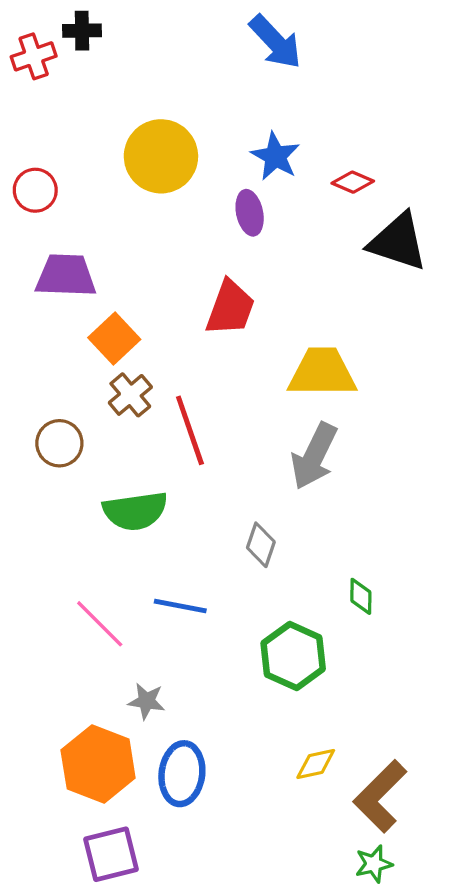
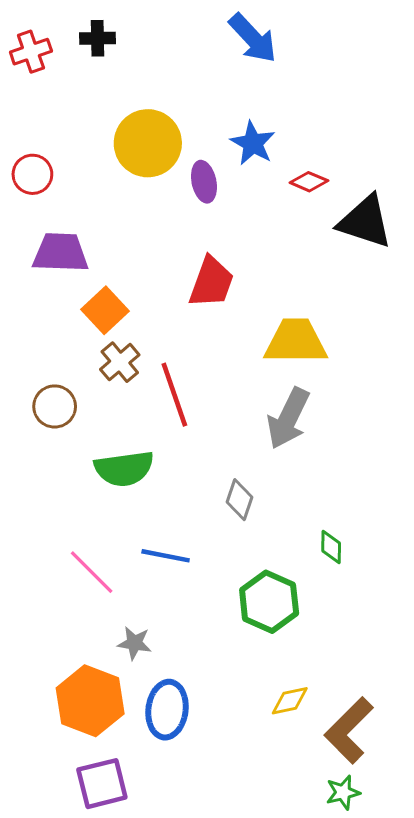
black cross: (82, 31) -> (98, 38), moved
red diamond: (353, 182) -> (309, 182), moved
purple ellipse: (250, 213) -> (204, 182), moved

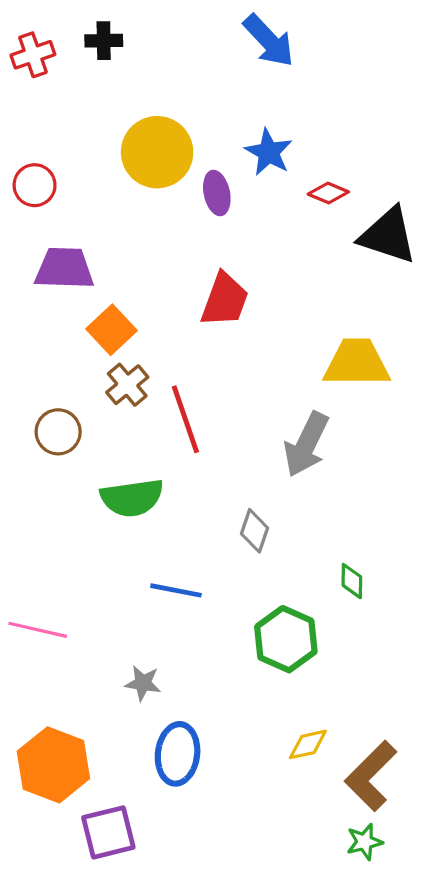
yellow trapezoid: (296, 341) -> (357, 363), moved
pink line: (92, 572) -> (38, 630), moved, turned -32
orange hexagon: (90, 701) -> (53, 765), moved

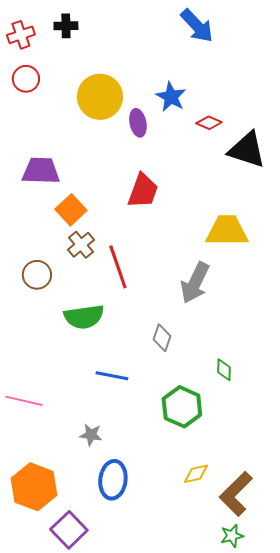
blue arrow: (269, 41) -> (197, 26), moved
red circle: (35, 185) -> (26, 79), moved
purple square: (108, 832) -> (69, 530), turned -30

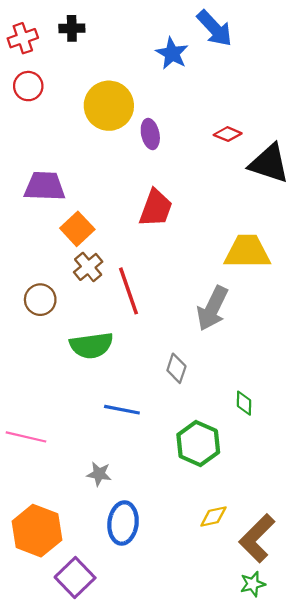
blue star: (171, 97) -> (172, 53), moved

